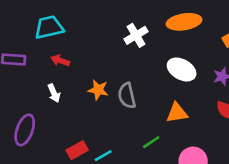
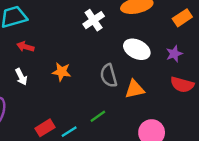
gray semicircle: (127, 96) -> (109, 76), moved
green line: (151, 142) -> (98, 116), moved

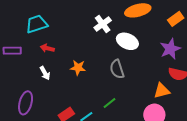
white ellipse: (137, 49) -> (127, 41), moved
purple star: (174, 54) -> (170, 49), size x1.5
orange triangle: (135, 89) -> (162, 91), moved

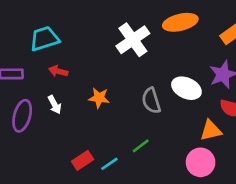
white cross: (103, 24) -> (133, 40), size x1.4
white ellipse: (127, 41) -> (186, 88), moved
purple ellipse: (26, 103) -> (22, 116), moved

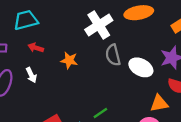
orange star: (99, 98) -> (69, 60), moved
gray semicircle: (151, 101) -> (113, 55), moved

